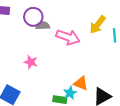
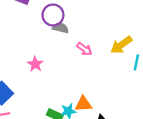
pink arrow: (68, 37) -> (84, 49), size x0.6
orange triangle: (81, 83) -> (83, 104), turned -42

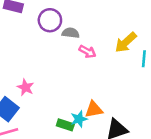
gray semicircle: (60, 28) -> (71, 33), moved
pink star: (35, 64) -> (25, 87), moved

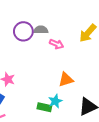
purple circle: (50, 20) -> (23, 31), moved
orange triangle: (94, 109) -> (66, 80), moved

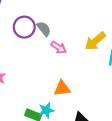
gray semicircle: (41, 30) -> (44, 29), turned 40

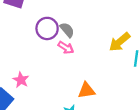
pink arrow: (59, 47) -> (66, 48), moved

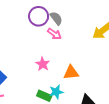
pink star: (21, 80) -> (43, 64), moved

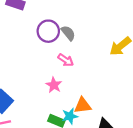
pink arrow: (54, 34) -> (66, 60), moved
orange triangle: (71, 73) -> (83, 105), moved

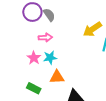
pink arrow: (66, 60) -> (45, 38), turned -40
cyan star: (70, 116) -> (50, 58), moved

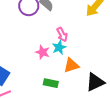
pink arrow: (45, 38) -> (62, 34), moved, turned 80

